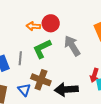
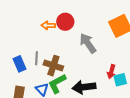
green L-shape: (42, 49) -> (57, 84), moved
brown cross: (41, 80) -> (53, 66), moved

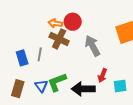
brown cross: (53, 66) -> (59, 39), moved
red arrow: (111, 72) -> (102, 75), moved

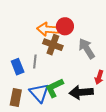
orange arrow: (55, 23) -> (48, 29), size x1.5
blue triangle: (41, 86) -> (39, 93), size x1.5

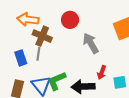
orange arrow: (48, 29) -> (28, 19), moved
brown cross: (53, 45) -> (42, 36), moved

